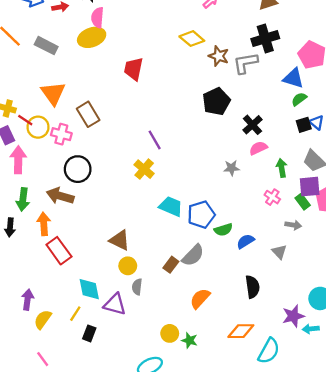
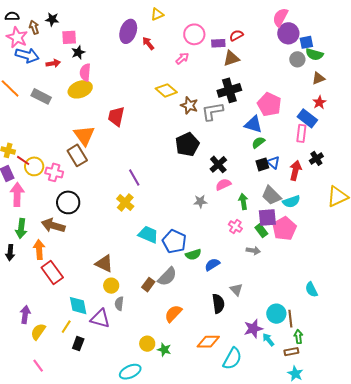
orange triangle: (53, 93) -> (84, 135), moved
blue pentagon: (201, 215) -> (174, 242), turned -30
gray triangle: (279, 252) -> (236, 290), moved
cyan arrow: (311, 329) -> (268, 340), turned 56

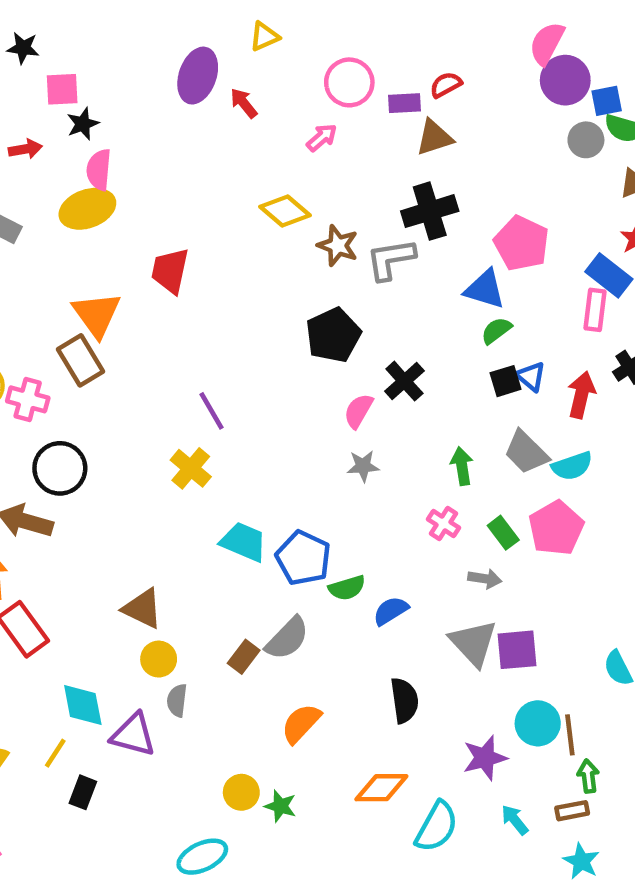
pink semicircle: (223, 184) -> (358, 411), moved, turned -35
purple square: (267, 218) -> (517, 650), moved
gray triangle: (236, 290) -> (473, 643), moved, size x1.6
cyan arrow: (268, 340) -> (515, 820), moved

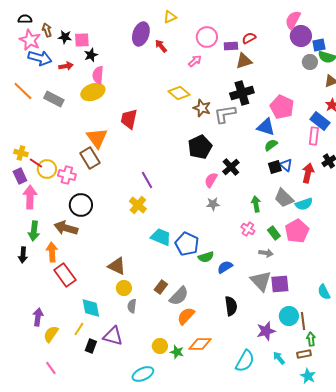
black star: (23, 48) -> (65, 37), moved
gray semicircle: (287, 638) -> (179, 296), moved
purple triangle: (133, 735) -> (113, 336), moved
orange diamond: (381, 788) -> (200, 344), moved

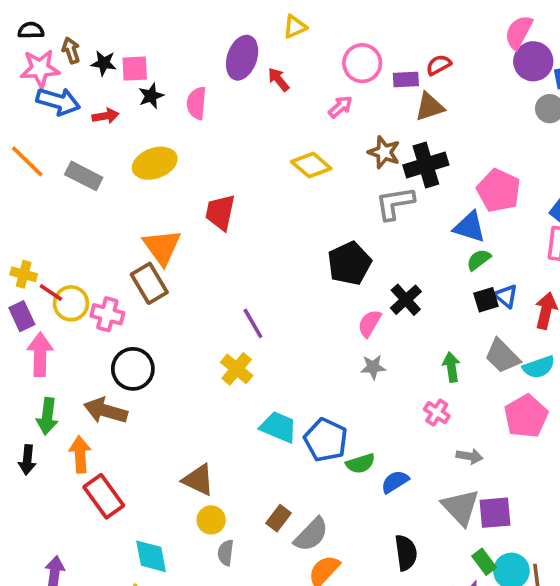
pink star: (30, 40) -> (40, 69), turned -30
pink semicircle: (98, 75) -> (197, 103), moved
brown star: (202, 108) -> (384, 152), moved
green rectangle: (274, 233) -> (484, 562), moved

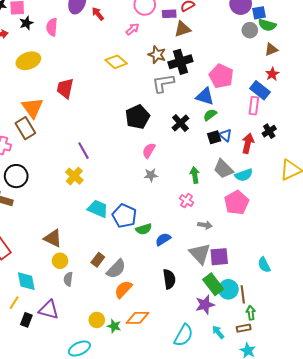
black cross: (406, 300) -> (180, 123), moved
green rectangle: (484, 562) -> (213, 284), size x1.5

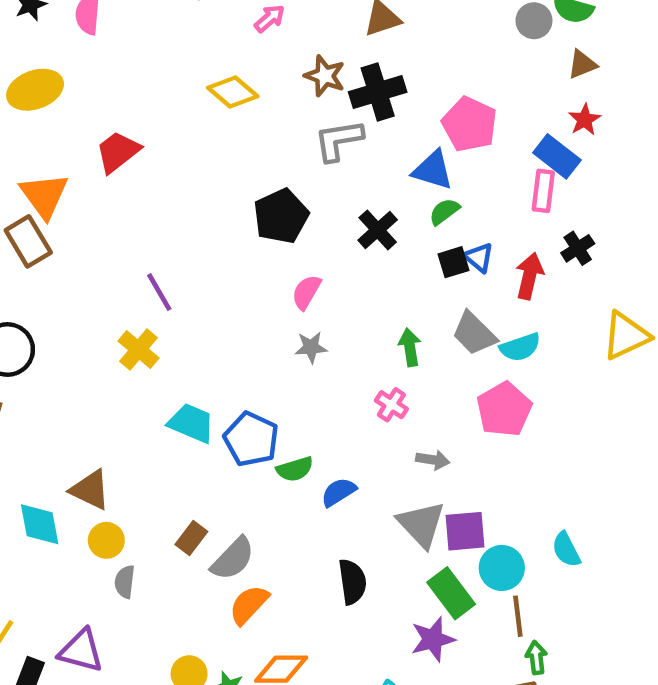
red trapezoid: (65, 88) -> (118, 152), turned 40
cyan diamond: (26, 281) -> (40, 524), moved
cyan circle: (228, 289) -> (502, 568), moved

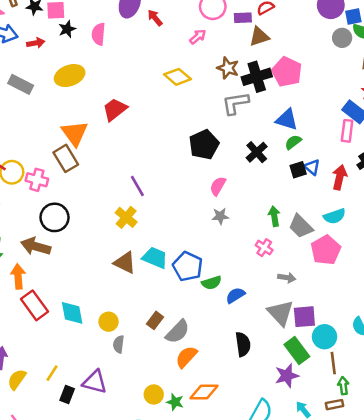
pink pentagon: (470, 124) -> (287, 72), moved
gray trapezoid: (474, 333) -> (301, 226), moved
brown triangle: (90, 490) -> (125, 263), moved

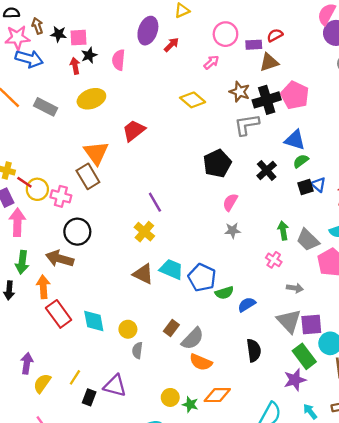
red arrow: (155, 18) -> (171, 45), turned 84
red arrow: (36, 43) -> (75, 66), moved, turned -91
orange semicircle: (186, 357) -> (201, 362), turned -110

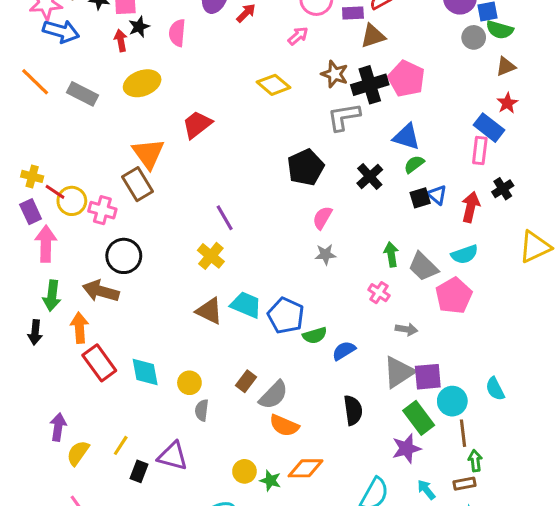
gray triangle: (289, 321) -> (399, 372), turned 40

